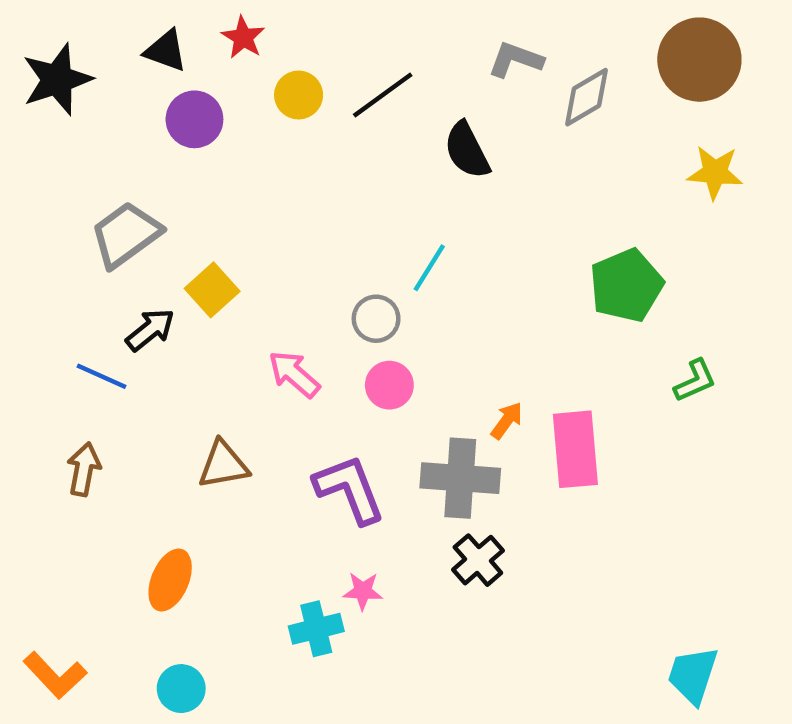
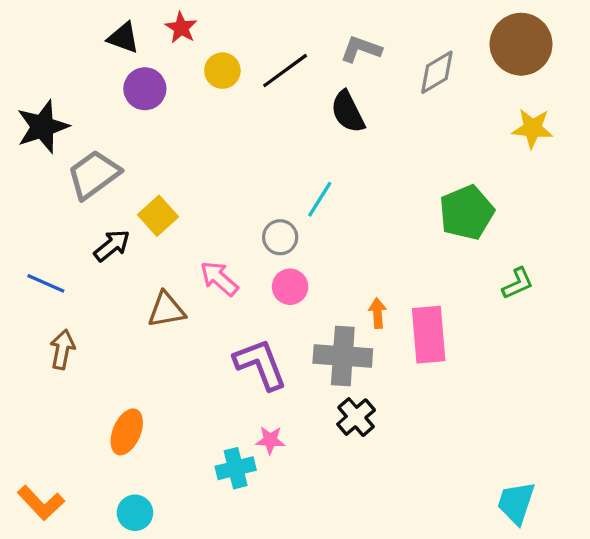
gray L-shape: (516, 60) -> (361, 49), moved
black star: (57, 79) -> (43, 127), moved
blue line: (101, 376) -> (46, 283), moved
orange arrow: (507, 421) -> (377, 313), turned -40
brown triangle: (223, 465) -> (166, 310), moved

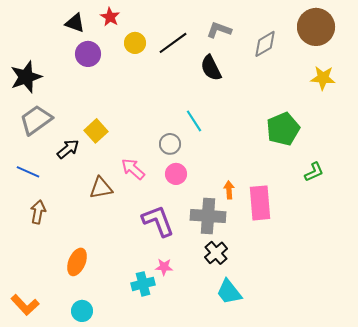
gray trapezoid: (94, 175) -> (36, 120), moved
cyan line: (320, 199) -> (194, 121), turned -65
cyan trapezoid: (516, 503) -> (229, 292), moved, turned -56

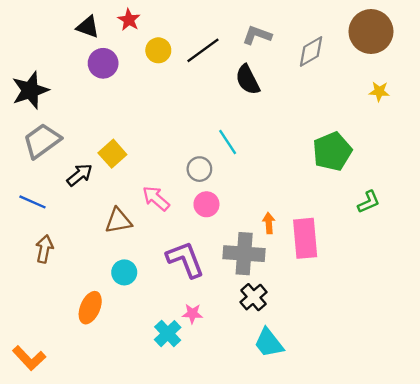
yellow star: (323, 78) -> (379, 91), size x0.7
cyan cross: (143, 284) -> (168, 334), turned -30
cyan circle: (82, 311) -> (124, 272), moved

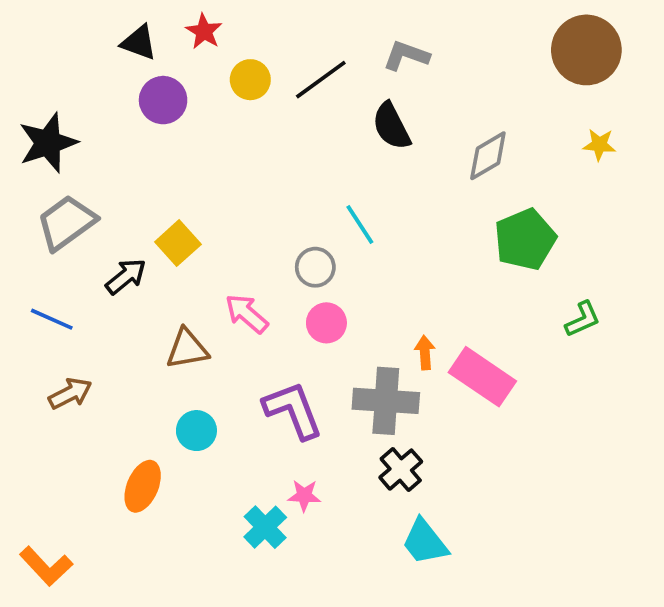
gray diamond: (311, 52) -> (488, 156), moved
pink rectangle: (305, 238) -> (482, 377), turned -51
brown arrow: (44, 249) -> (70, 393), turned 52

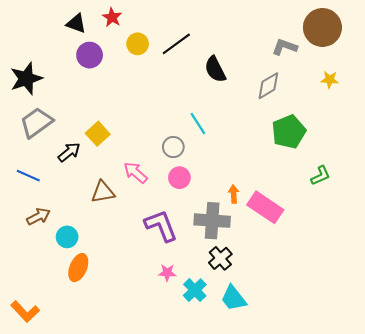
gray L-shape: (406, 56) -> (285, 47), moved
cyan circle: (196, 431) -> (67, 237), moved
cyan cross: (265, 527) -> (195, 290), moved

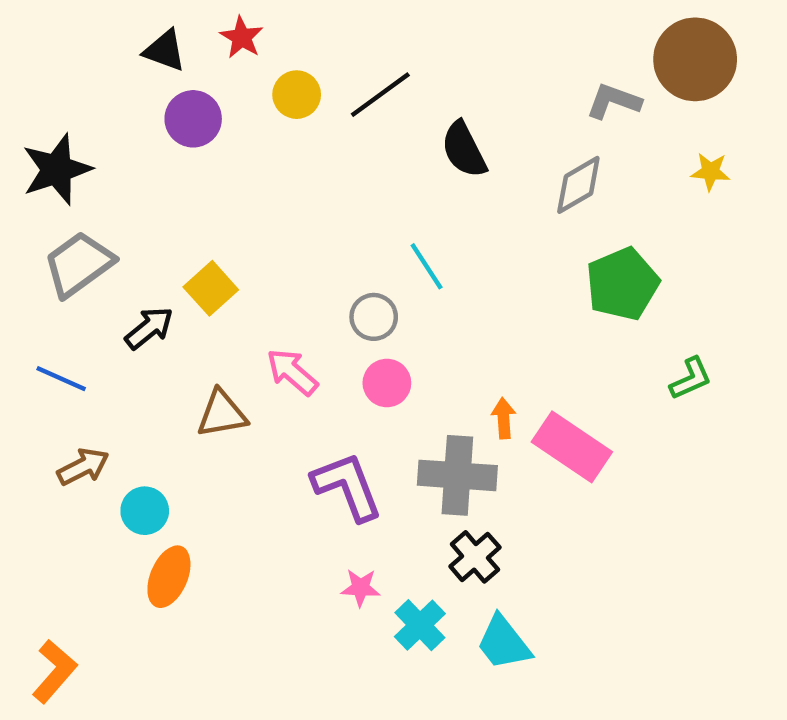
orange L-shape: (25, 311) -> (54, 671), turned -96

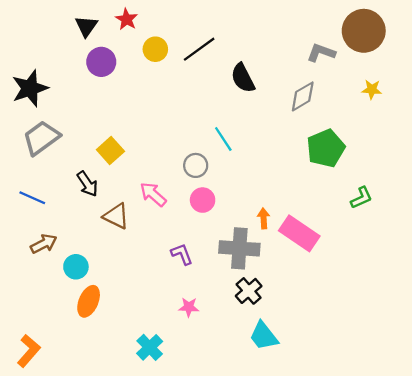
black triangle: (165, 51) -> (86, 26), turned 45
black arrow: (149, 328) -> (87, 184), moved, turned 95
brown triangle: (222, 414) -> (116, 216), turned 36
purple L-shape: (347, 486) -> (182, 254), size x0.6
cyan cross: (420, 625) -> (150, 347), moved

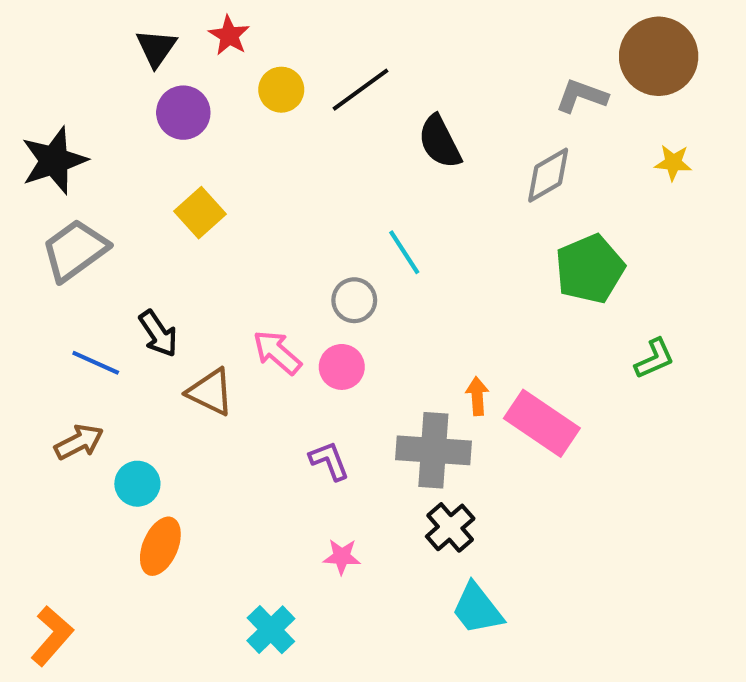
yellow square: (110, 151) -> (200, 213), moved
blue line: (32, 198) -> (96, 363), moved
pink circle: (203, 200) -> (342, 367), moved

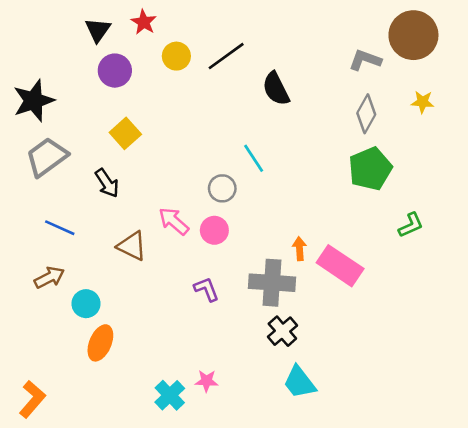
gray diamond: (548, 175) -> (366, 114), moved, turned -30
black arrow: (158, 334) -> (107, 183), moved
pink star: (342, 557) -> (206, 381), moved

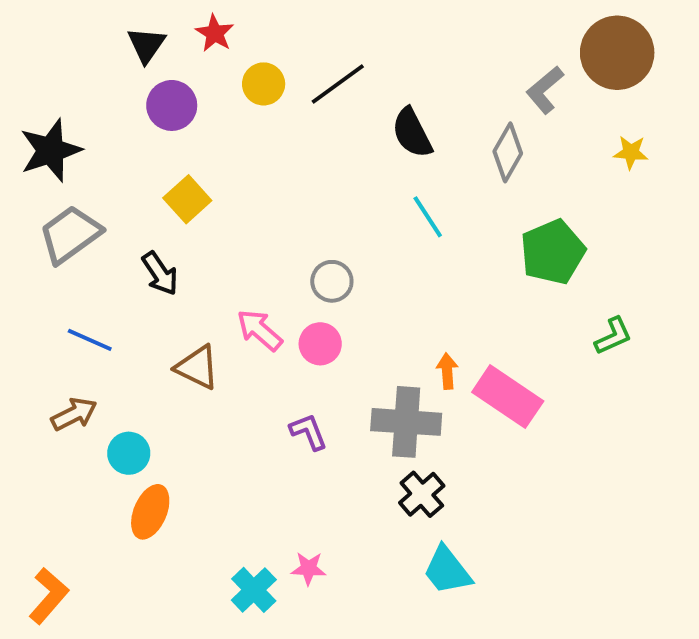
gray L-shape: (365, 60) -> (545, 90), turned -60
gray diamond: (366, 114) -> (508, 152), moved
cyan line: (254, 158) -> (428, 217), moved

